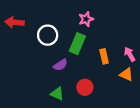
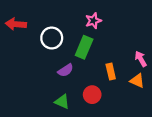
orange rectangle: (104, 56) -> (111, 72), moved

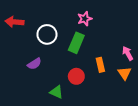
purple semicircle: (66, 70) -> (34, 64), moved
orange triangle: (137, 81) -> (125, 73), turned 32
red circle: (92, 95) -> (76, 76), moved

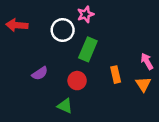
pink star: (85, 19) -> (85, 14), moved
white circle: (47, 34) -> (63, 30), moved
red circle: (76, 76) -> (77, 81), moved

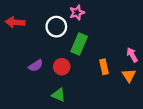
red circle: (77, 81) -> (62, 67), moved

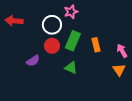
red circle: (62, 67) -> (52, 46), moved
orange rectangle: (104, 67) -> (96, 45), moved
green triangle: (58, 95) -> (71, 68), moved

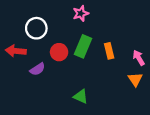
red arrow: (14, 21) -> (16, 51), moved
white circle: (52, 25) -> (36, 28), moved
green triangle: (71, 68) -> (81, 96), moved

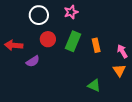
white circle: (36, 28) -> (39, 15), moved
red circle: (59, 52) -> (48, 39), moved
green triangle: (81, 96) -> (94, 85), moved

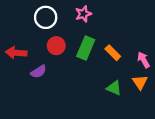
orange rectangle: (96, 45) -> (113, 53), turned -32
green triangle: (94, 85) -> (114, 88), moved

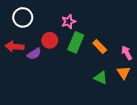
pink star: (83, 14) -> (68, 22), moved
white circle: (46, 17) -> (23, 17), moved
purple semicircle: (39, 72) -> (34, 54), moved

